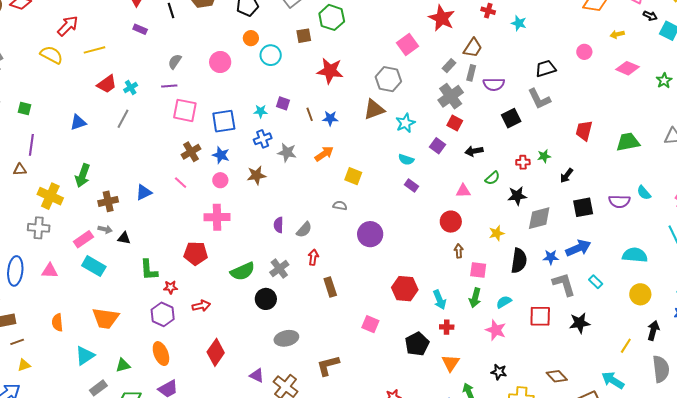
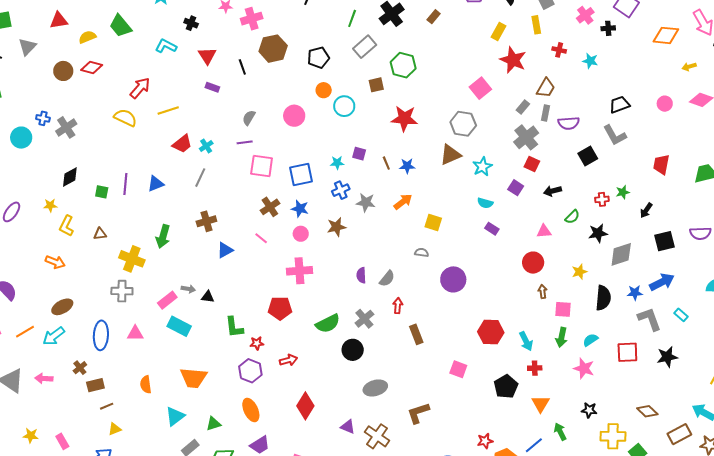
pink circle: (584, 52) -> (665, 104), moved
green square: (25, 109) -> (102, 192), moved
purple line: (31, 145) -> (125, 184), moved
brown cross: (108, 201) -> (206, 221), moved

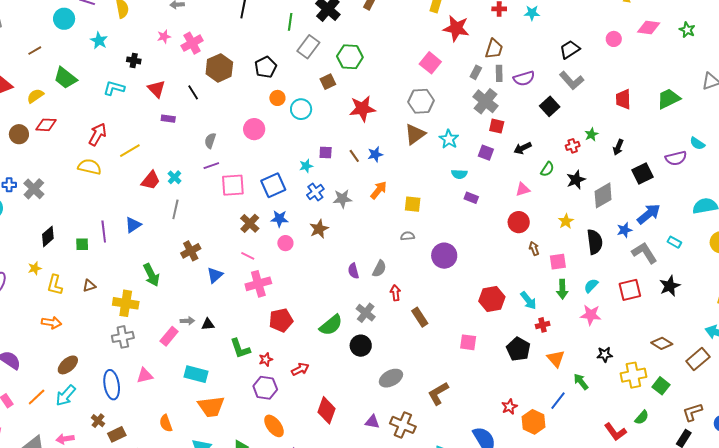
green arrow: (163, 237) -> (151, 275), turned -30
pink cross: (299, 271) -> (258, 284), moved
cyan rectangle: (179, 326) -> (196, 374), moved

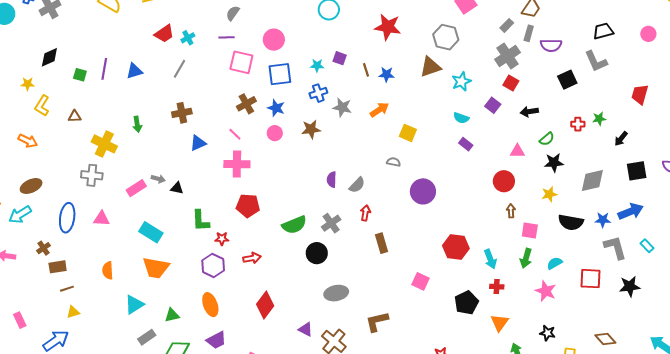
pink circle: (254, 129) -> (274, 40), moved
black star: (576, 180) -> (554, 163), moved
black semicircle: (595, 242) -> (571, 222), turned 90
green arrow: (151, 275) -> (137, 124), size x0.7

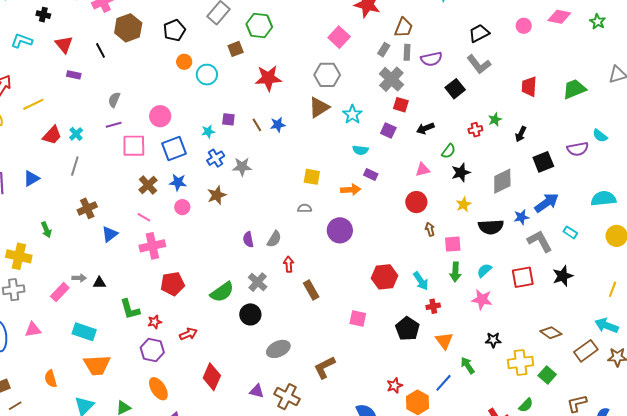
orange arrow: (379, 110) -> (351, 190), moved, turned 42

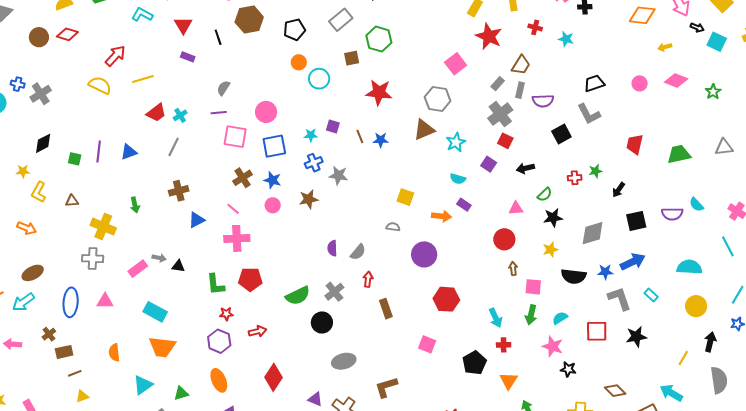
red hexagon: (384, 277) -> (446, 299), moved
green L-shape: (130, 309) -> (216, 284), moved
black star: (493, 340) -> (568, 369), moved

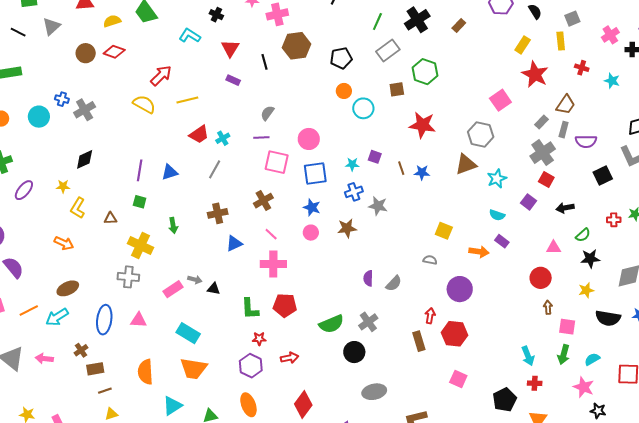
green square: (75, 159) -> (140, 202), moved
brown cross: (243, 178) -> (263, 201), moved
red arrow: (368, 279) -> (430, 316), moved
red hexagon: (446, 299) -> (454, 334), moved
orange semicircle: (114, 353) -> (145, 372), size x1.4

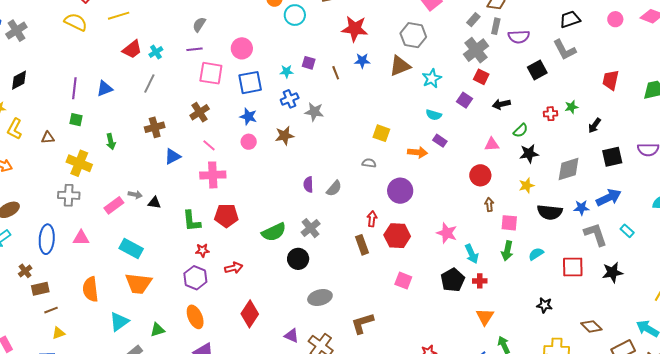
blue star: (422, 173) -> (362, 61), moved
pink star: (584, 387) -> (447, 233), moved
black pentagon: (505, 400) -> (453, 280), moved

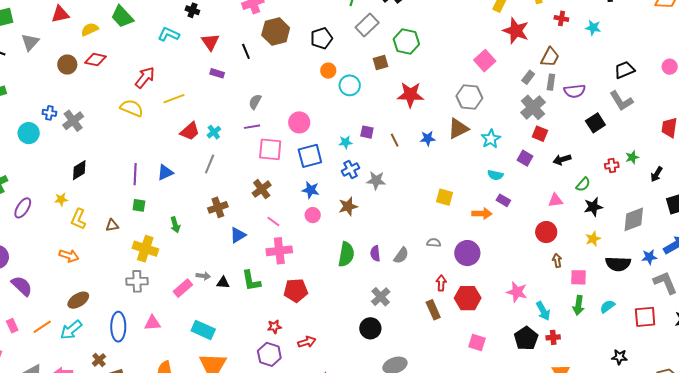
blue star: (362, 61) -> (428, 138), moved
gray semicircle: (369, 163) -> (434, 243), moved
green L-shape: (192, 221) -> (251, 281), moved
green semicircle: (274, 232) -> (346, 254), moved, turned -50

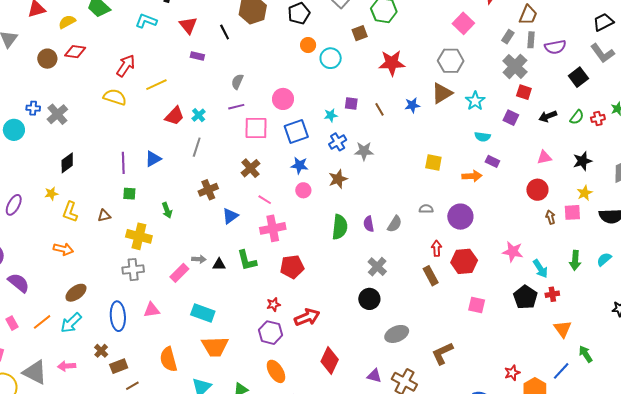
green semicircle: (583, 184) -> (577, 117), moved
pink square: (579, 277) -> (572, 212), moved
red arrow: (307, 342) -> (307, 317), size x1.4

